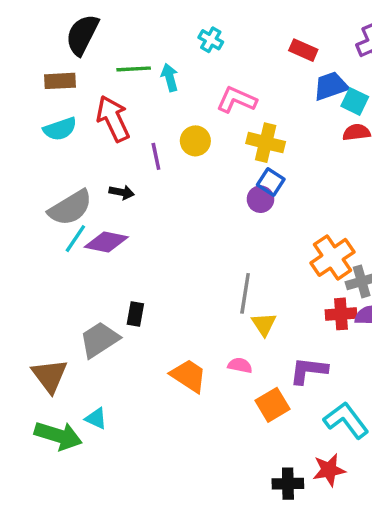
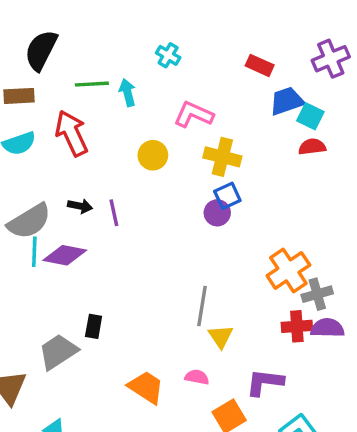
purple line: (156, 156) -> (114, 213), moved
blue square: (271, 182) -> (227, 196), turned 32
cyan line: (75, 239) -> (34, 252), turned -32

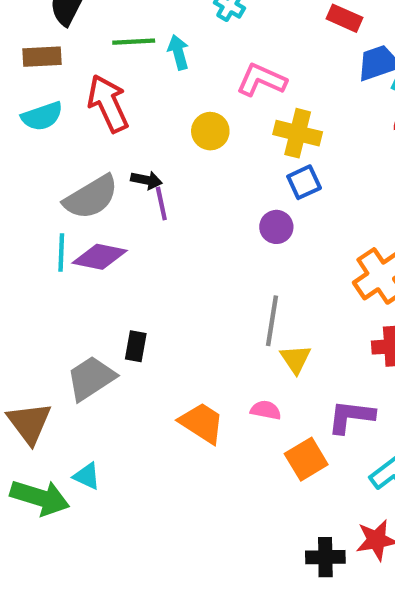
black arrow: (80, 206) -> (146, 180), moved
purple circle: (217, 213) -> (276, 227), moved
gray semicircle: (29, 221) -> (91, 197), moved

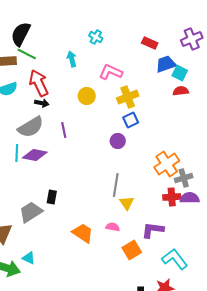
green line: (134, 42) -> (27, 54), moved, turned 30
yellow cross: (298, 133) -> (128, 97), turned -35
black arrow: (146, 180) -> (42, 103), moved

